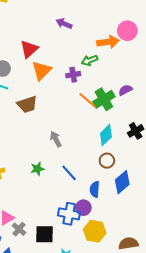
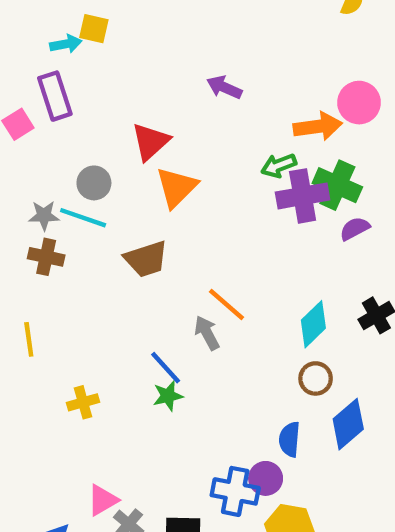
purple cross: (73, 75) -> (303, 196), moved, size x1.6
green cross: (104, 99) -> (337, 185), moved, turned -35
orange line: (87, 100) -> (226, 305), moved
blue line: (69, 173) -> (166, 368), moved

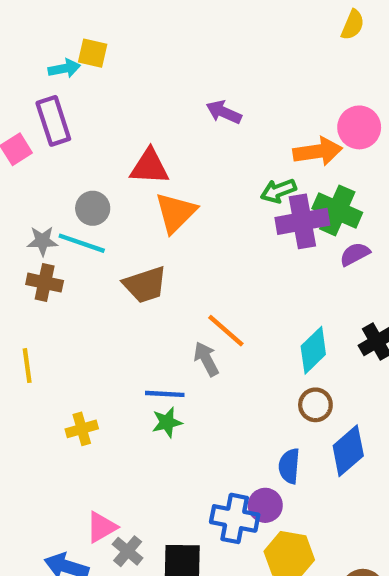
red triangle: (150, 142) -> (149, 167), turned 45
blue line: (166, 368) -> (165, 394), turned -45

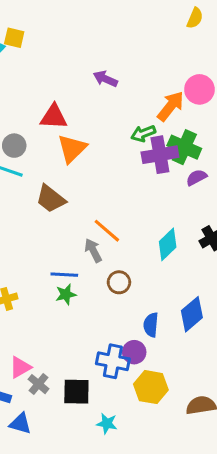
orange arrow: (318, 151) -> (171, 106), turned -44
brown trapezoid: (145, 285) -> (51, 199), turned 56
brown circle: (315, 405) -> (119, 282), moved

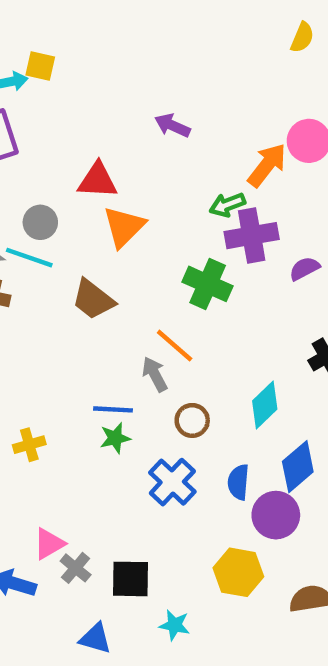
green cross: (184, 147) -> (208, 284), moved
cyan diamond: (168, 244) -> (265, 405), moved
purple circle: (134, 352) -> (276, 515), moved, size x1.4
blue cross: (113, 361) -> (172, 482), moved, turned 32
blue triangle: (20, 424) -> (95, 638), moved

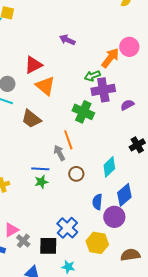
red triangle: (98, 181) -> (33, 65), turned -30
orange triangle: (124, 227) -> (45, 86), turned -35
orange line: (175, 346) -> (68, 140), turned 30
blue cross: (172, 482) -> (67, 228), moved

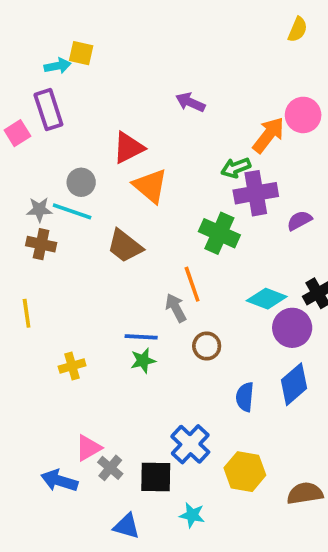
cyan diamond: (109, 167) -> (267, 299), moved, turned 65
purple circle: (114, 217) -> (292, 328), moved

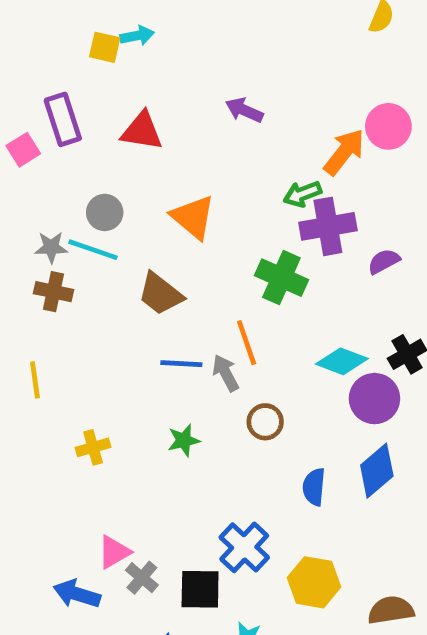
cyan arrow: (57, 66) -> (137, 36), moved
red triangle: (128, 148) -> (142, 131), moved, turned 36
blue line: (141, 337) -> (181, 364), moved

